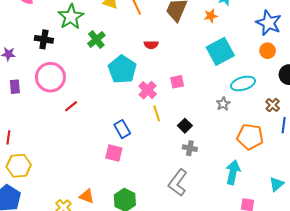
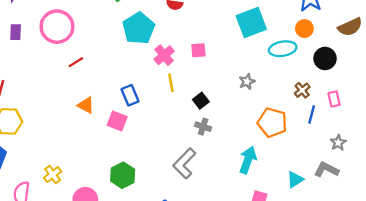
cyan ellipse: (243, 83) -> (283, 49), moved
orange triangle: (87, 196) -> (86, 105), moved

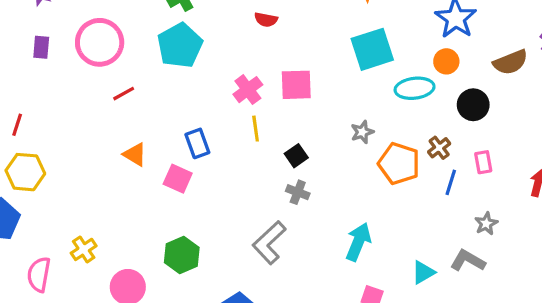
cyan pentagon: (139, 28) -> (180, 45), moved
pink square: (198, 50) -> (296, 85), size x1.5
orange pentagon: (272, 123) -> (399, 164), moved

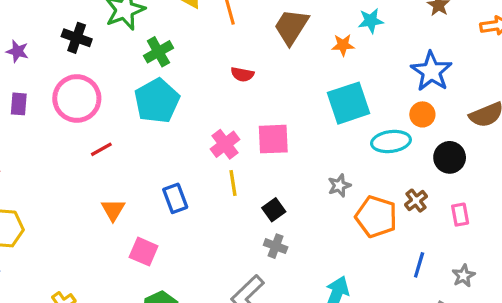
orange triangle: (135, 154) -> (113, 210), turned 30
pink square: (178, 179) -> (144, 252), moved
blue line: (451, 182) -> (419, 265), moved

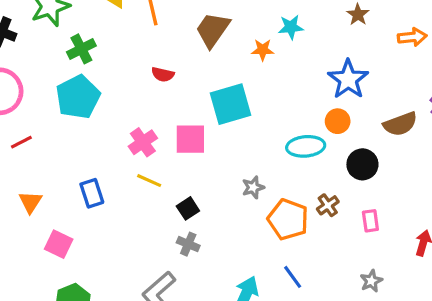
cyan square: (348, 103) -> (230, 104), moved
yellow line: (233, 183) -> (149, 181), turned -60
blue line: (419, 265) -> (293, 277), moved, turned -55

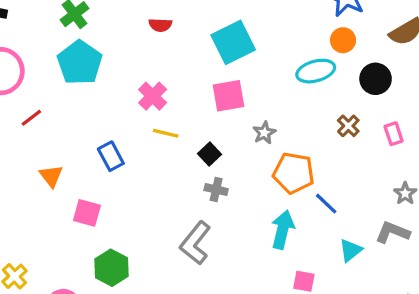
pink square: (190, 139) -> (229, 96), moved
gray star: (253, 187) -> (264, 133), moved
orange pentagon: (288, 219) -> (294, 173), moved

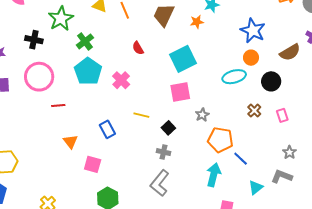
red semicircle: (160, 25) -> (138, 48), turned 56
pink cross: (153, 96) -> (121, 80), moved
red line: (31, 118) -> (58, 106), turned 32
gray cross: (216, 190) -> (163, 152), moved

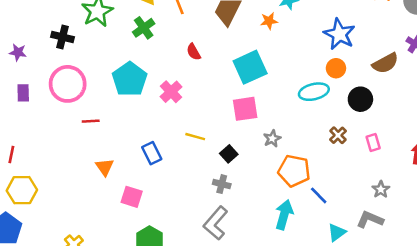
green cross: (85, 41) -> (144, 28), moved

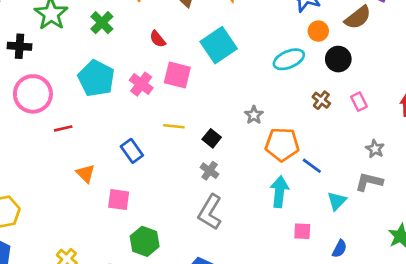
orange circle: (336, 68) -> (318, 31), moved
pink square: (245, 109) -> (177, 75), moved, turned 32
gray cross: (222, 184) -> (210, 171), turned 30

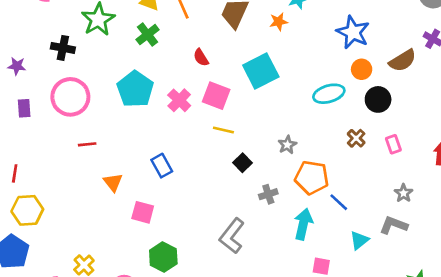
yellow line: (174, 126) -> (223, 130), moved
red line: (63, 128) -> (87, 144), moved
gray cross: (210, 171) -> (268, 194), moved, turned 30

